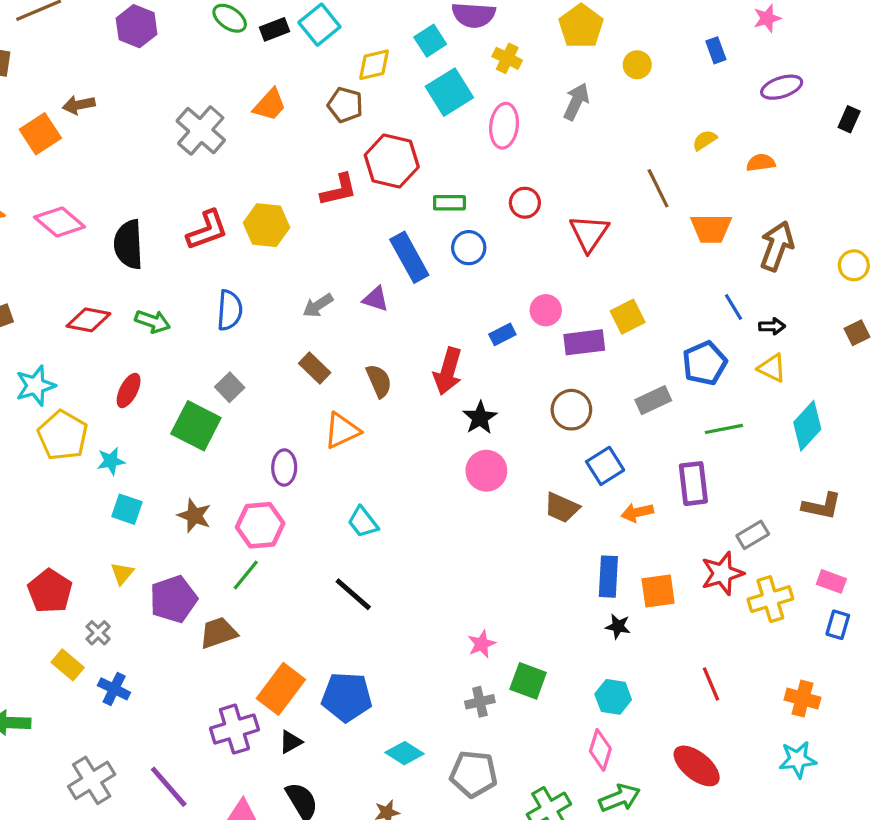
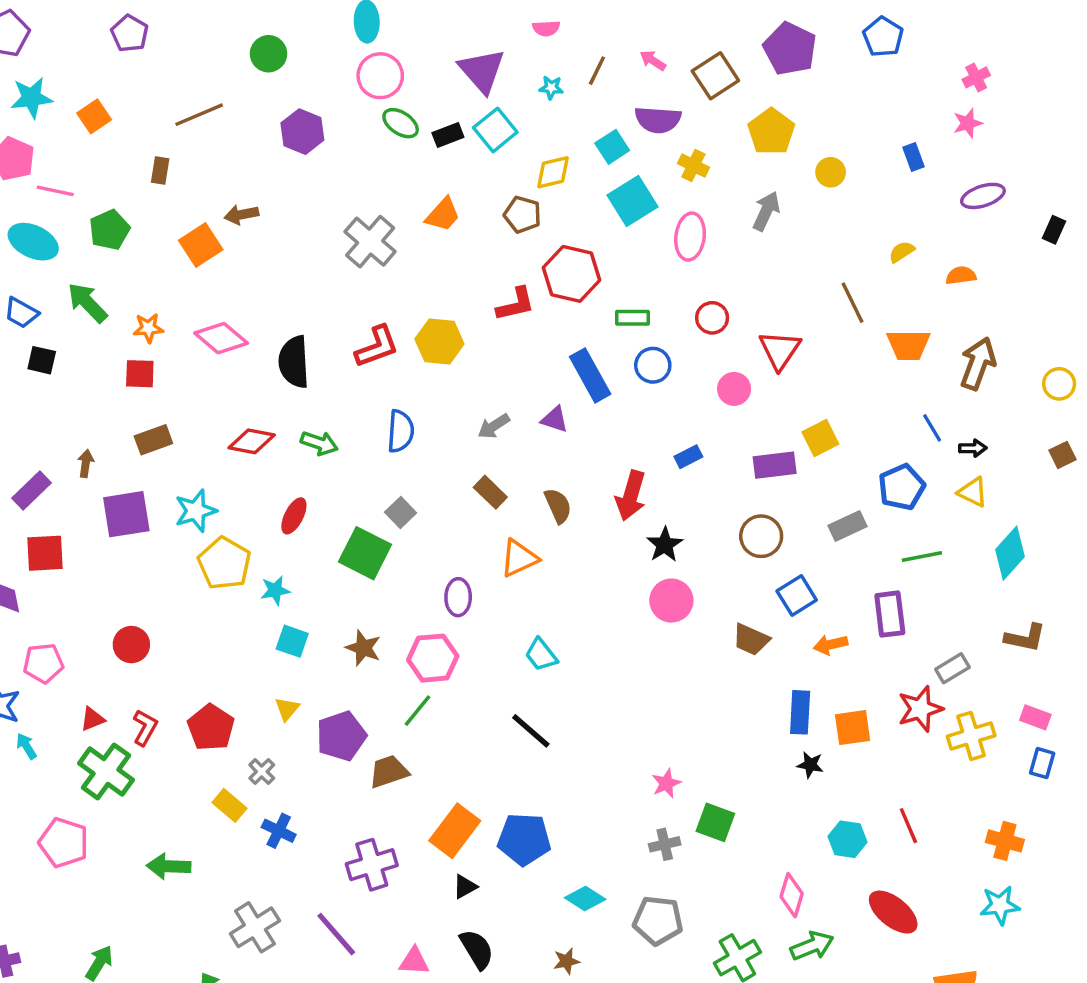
pink circle: (546, 310) -> (734, 389), moved
cyan hexagon: (613, 697) -> (847, 839), moved
purple cross: (234, 729) -> (372, 865), moved

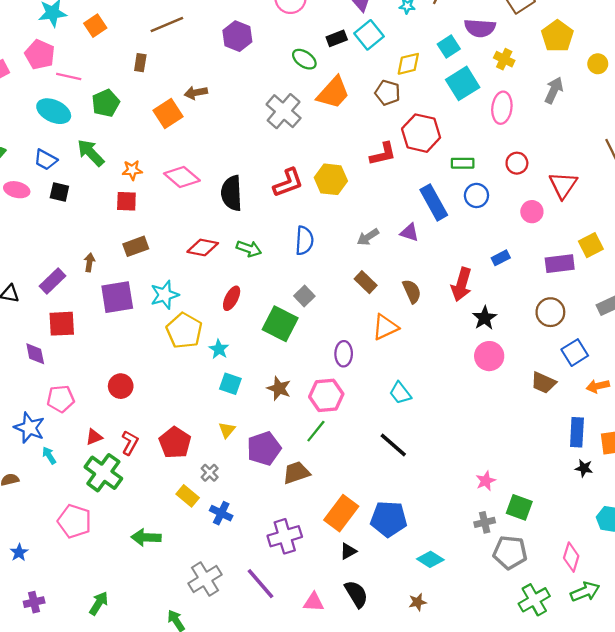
green ellipse: (401, 123) -> (304, 59), moved
orange trapezoid: (443, 215) -> (333, 93), size x1.4
cyan star: (275, 590) -> (219, 349), turned -30
gray pentagon: (658, 920) -> (510, 552), moved

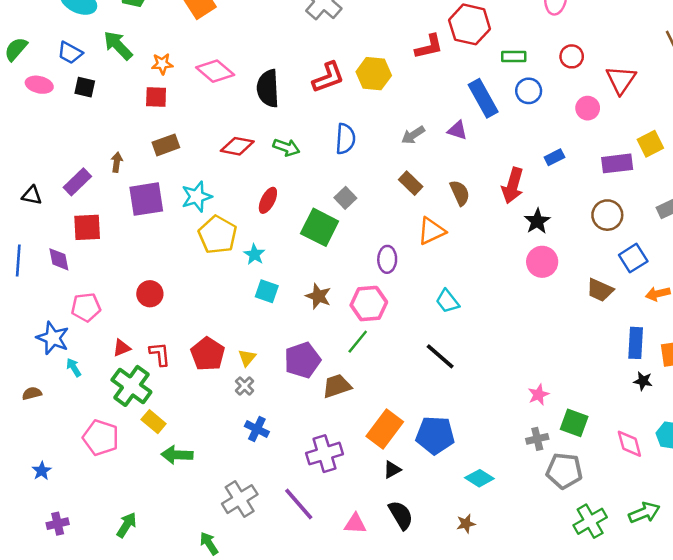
yellow triangle: (227, 430) -> (247, 358), moved
red L-shape: (130, 443) -> (160, 354), turned -35
yellow rectangle: (188, 496) -> (154, 422), moved
pink diamond: (571, 557) -> (629, 444), moved, turned -32

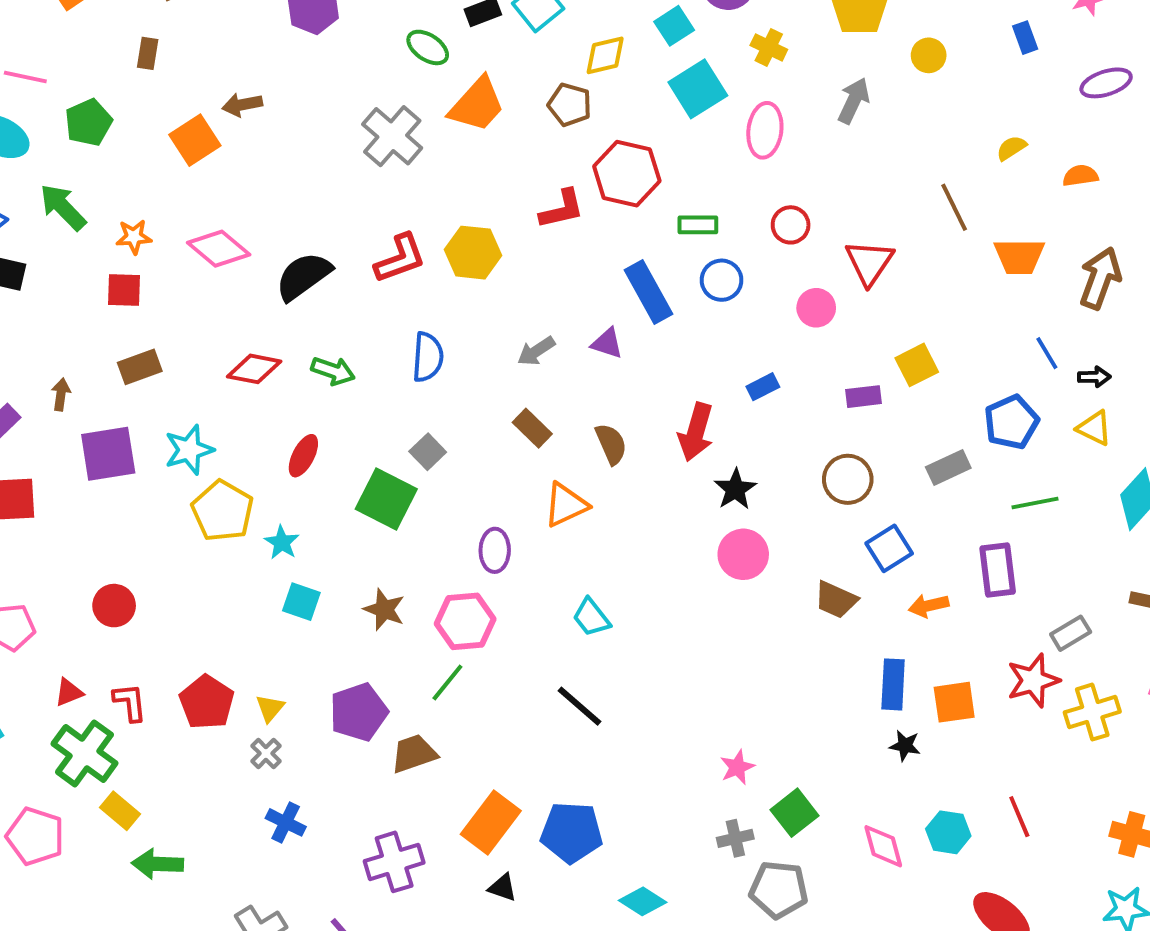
black semicircle: (268, 88) -> (303, 276), turned 57
purple rectangle: (617, 163) -> (863, 397), size x0.7
green square: (574, 423) -> (794, 813), turned 32
black triangle: (392, 470) -> (503, 888), turned 48

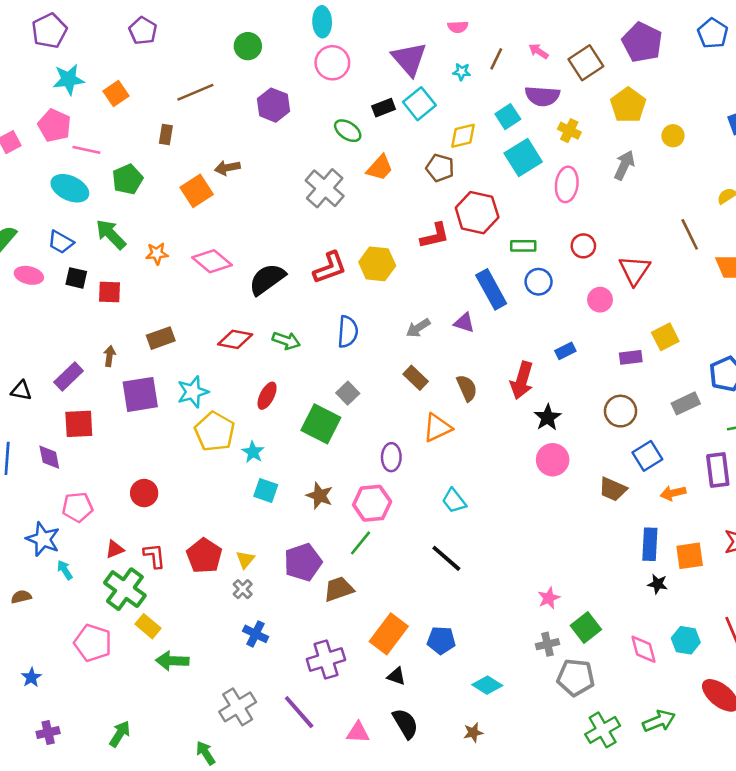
orange trapezoid: (477, 105) -> (380, 168), size x0.7
red square: (124, 290) -> (110, 292), moved
blue pentagon: (572, 832) -> (441, 640), size x0.7

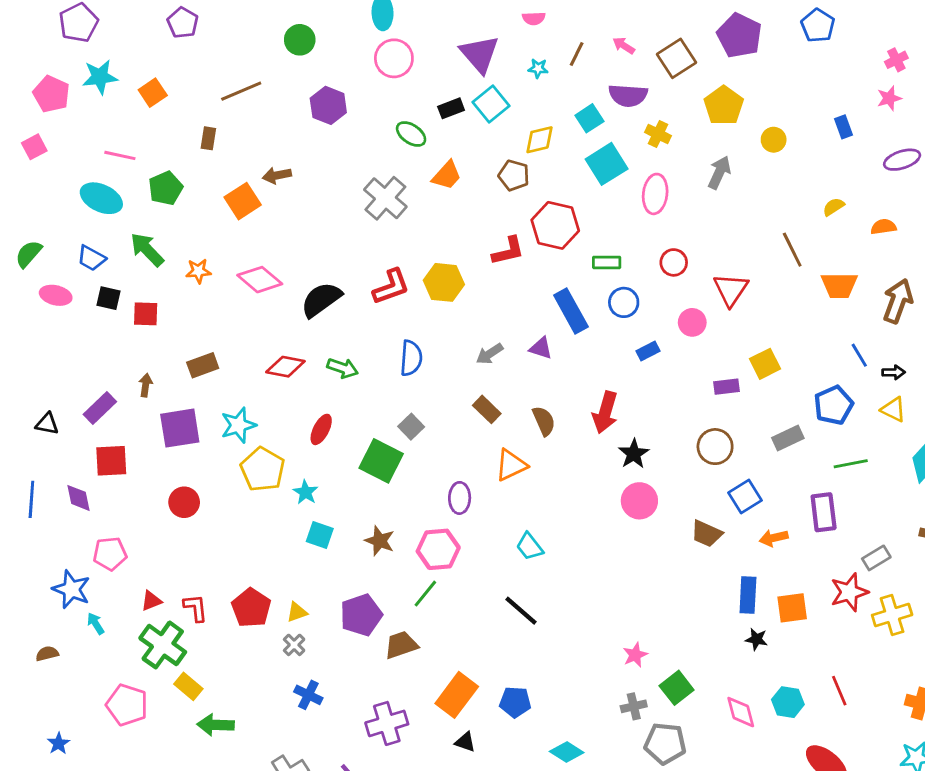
pink pentagon: (54, 125) -> (51, 94), moved
blue rectangle: (565, 351) -> (648, 351), moved
red circle: (144, 493) -> (184, 502), moved
yellow triangle: (245, 560) -> (297, 612), turned 30

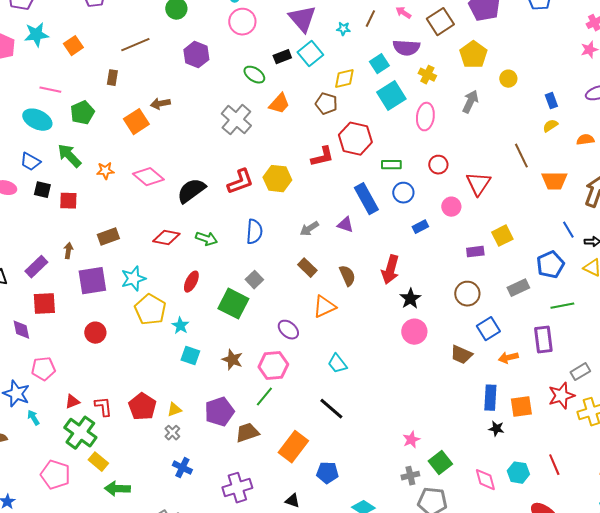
blue rectangle: (844, 127) -> (551, 101), moved
purple ellipse: (460, 498) -> (288, 330), turned -50
orange rectangle: (457, 695) -> (293, 447), moved

